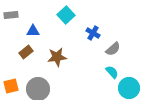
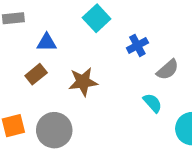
blue cross: (93, 33) -> (137, 45), turned 32
cyan semicircle: (112, 72) -> (153, 103), moved

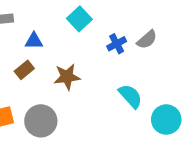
gray semicircle: (168, 70) -> (147, 40), moved
cyan semicircle: (153, 103) -> (130, 96), size x1.4

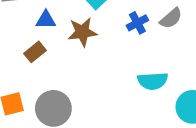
brown star: (67, 77) -> (82, 32), moved
cyan semicircle: (130, 96) -> (153, 81), turned 128

